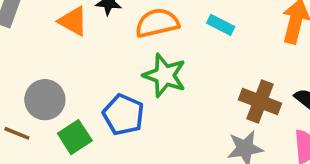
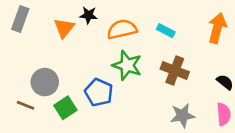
orange triangle: (73, 21) -> (64, 28), turned 40
brown cross: (260, 102) -> (175, 70), moved

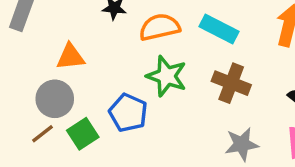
orange triangle: (64, 28) -> (70, 57), moved, turned 45
cyan rectangle: (166, 31) -> (219, 29), size x1.5
brown line: (25, 105) -> (43, 134), moved, turned -60

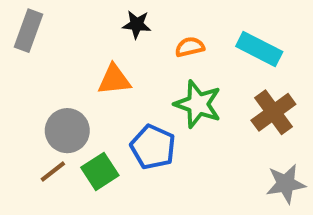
orange semicircle: (160, 27) -> (190, 47), size x0.6
orange triangle: (70, 57) -> (114, 80), moved
brown cross: (231, 83) -> (273, 112), turned 33

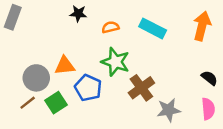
orange triangle: (114, 80) -> (65, 66), moved
brown cross: (273, 112) -> (141, 88), moved

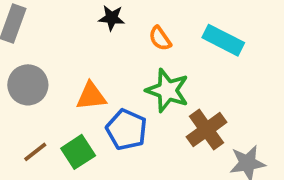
orange semicircle: (110, 27) -> (160, 38), turned -112
gray circle: (36, 78) -> (28, 85), moved

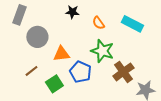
gray circle: (28, 85) -> (37, 37), moved
brown line: (35, 152) -> (31, 71), moved

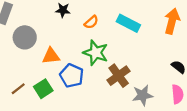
orange semicircle: (98, 23) -> (91, 22), turned -96
brown line: (31, 71) -> (18, 89), moved

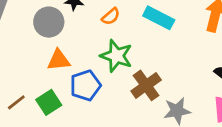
gray circle: (25, 37) -> (49, 22), moved
blue pentagon: (72, 76) -> (85, 85), turned 30

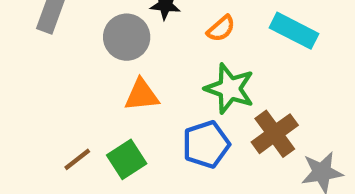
blue pentagon: (85, 85) -> (206, 144), moved

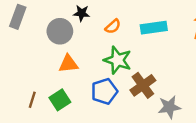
cyan rectangle: (294, 31) -> (154, 28), turned -35
brown line: (77, 159) -> (32, 100), turned -35

